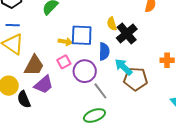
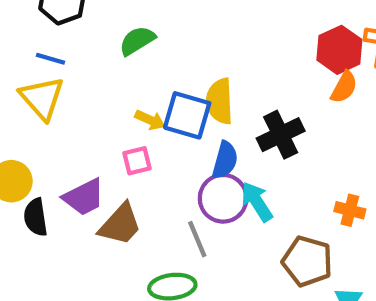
yellow semicircle: (112, 24) -> (220, 101), moved, size x1.5
brown trapezoid: (34, 65) -> (120, 225), moved
purple circle: (85, 71) -> (223, 198), moved
brown pentagon: (136, 79) -> (307, 261), moved

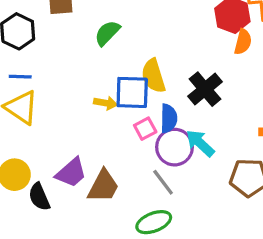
green semicircle: (137, 41) -> (107, 33), moved
pink square: (137, 161) -> (145, 129), moved

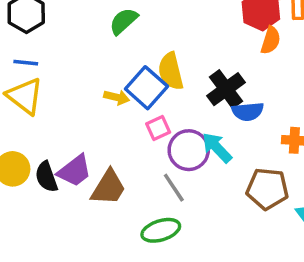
blue square: (132, 92) -> (146, 88), turned 36
blue semicircle: (169, 118) -> (248, 112), moved, turned 80
black semicircle: (39, 197) -> (46, 177), moved

